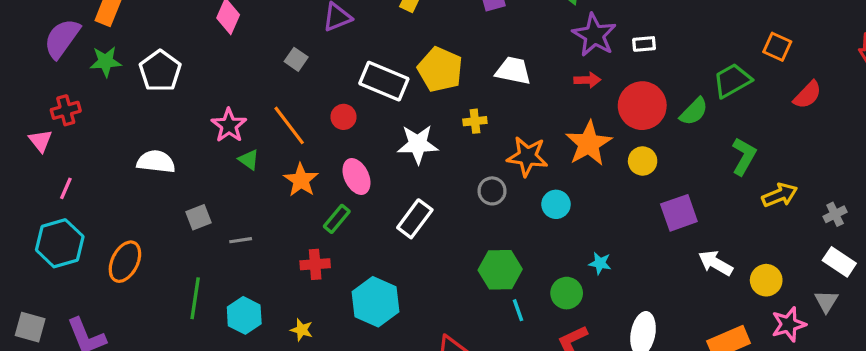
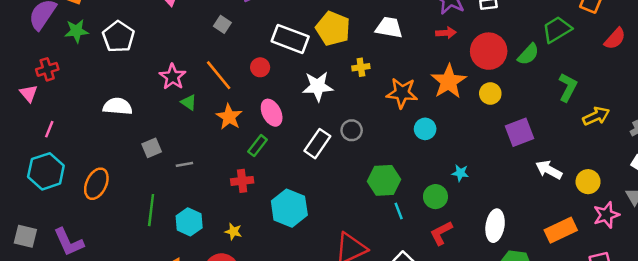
gray circle: (492, 191) -> (352, 130), moved

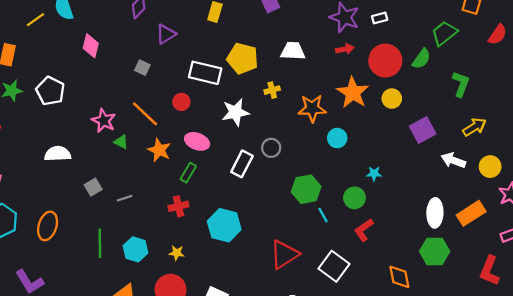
pink ellipse: (272, 113) -> (197, 141), turned -35
yellow arrow: (596, 116) -> (474, 127), moved
white ellipse: (495, 226) -> (435, 213), moved

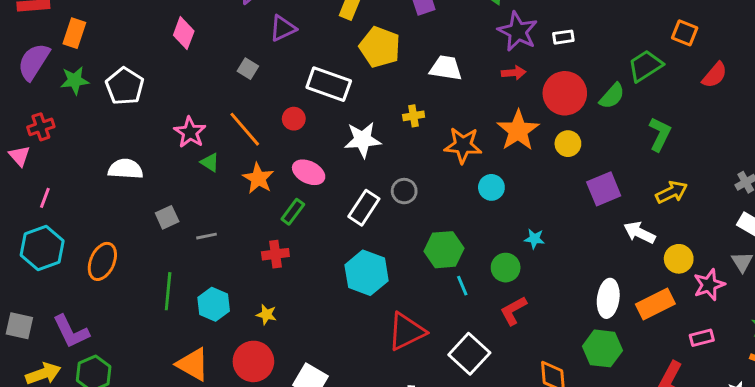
yellow pentagon: (242, 58) -> (380, 47), moved
yellow circle: (490, 167) -> (679, 259), moved
cyan hexagon: (224, 225) -> (367, 273), moved

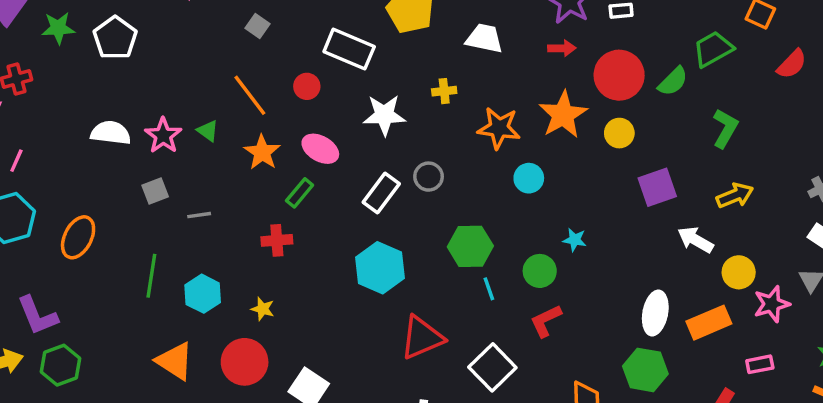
pink star: (190, 132) -> (163, 136), moved

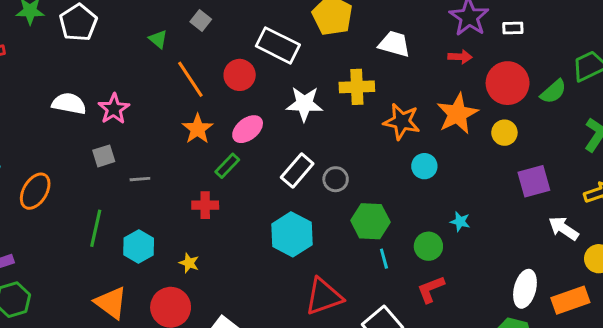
red circle: (307, 86) -> (240, 75), size x1.4
yellow cross: (444, 91) -> (357, 87), size x1.6
green triangle: (208, 131) -> (158, 39), moved
pink ellipse: (320, 149) -> (248, 129), turned -72
gray circle: (429, 177) -> (336, 179), moved

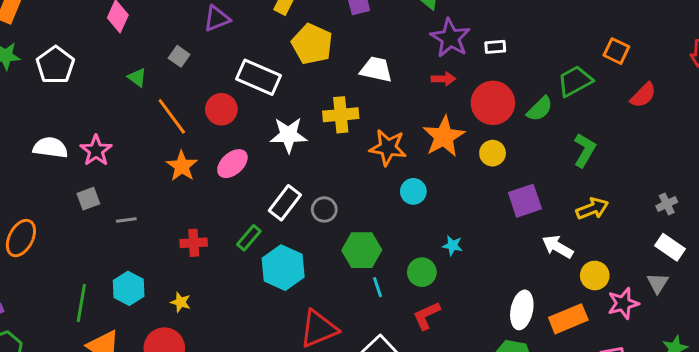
green rectangle: (227, 166) -> (249, 238), moved
green line: (96, 228) -> (81, 303), moved

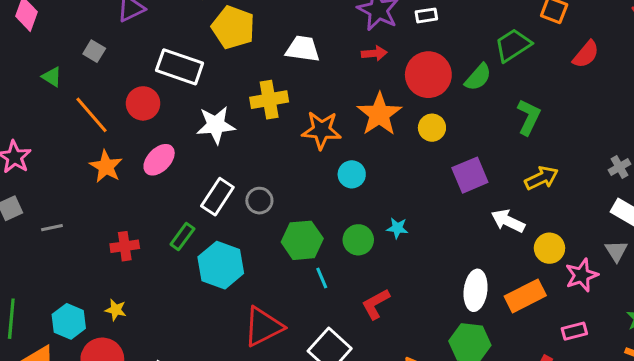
green circle: (422, 272) -> (358, 240), moved
cyan hexagon: (129, 288) -> (69, 321), moved

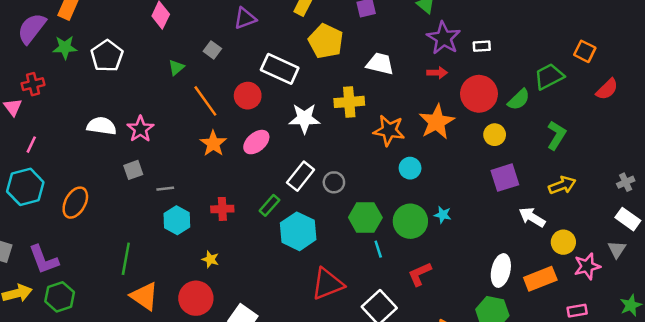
green triangle: (52, 77) -> (176, 67), turned 42
yellow circle: (432, 128) -> (495, 135), moved
green circle: (358, 240) -> (410, 221), size x1.4
cyan hexagon: (69, 321) -> (177, 220), moved

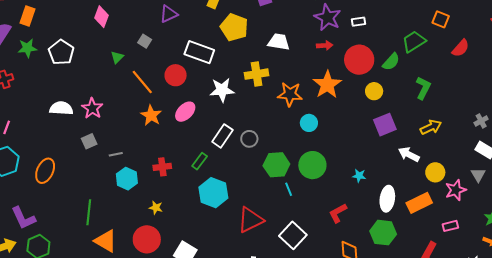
cyan star: (443, 215) -> (359, 176), moved
cyan hexagon: (298, 231) -> (213, 193), moved
red L-shape: (420, 274) -> (338, 213), moved

